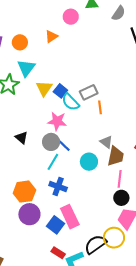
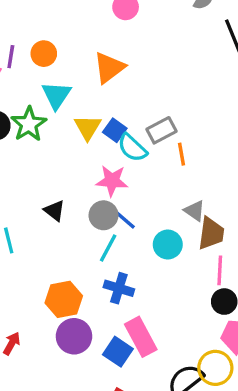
orange triangle: (51, 36) -> (109, 68), moved, size x1.5

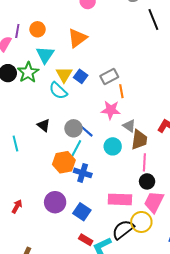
cyan semicircle: (132, 148) -> (58, 91), moved
pink star: (112, 181) -> (111, 110), moved
orange hexagon: (64, 299) -> (64, 162), moved
pink rectangle: (141, 337) -> (120, 199), moved, turned -60

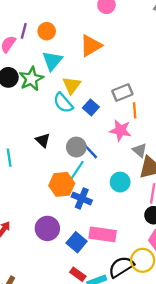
blue square: (81, 76) -> (91, 107), moved
cyan circle: (113, 146) -> (120, 182), moved
pink rectangle: (120, 199) -> (103, 234), moved

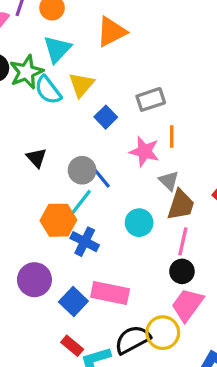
cyan semicircle: (63, 103) -> (48, 90), moved
orange line: (135, 110) -> (172, 136), moved

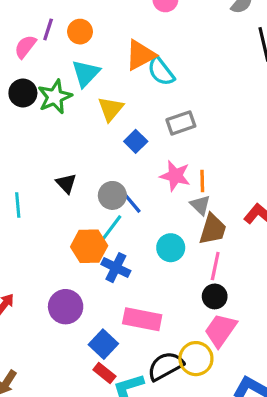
cyan semicircle: (48, 90) -> (161, 71), moved
orange line: (172, 136) -> (202, 181), moved
blue square: (73, 301) -> (103, 344), moved

